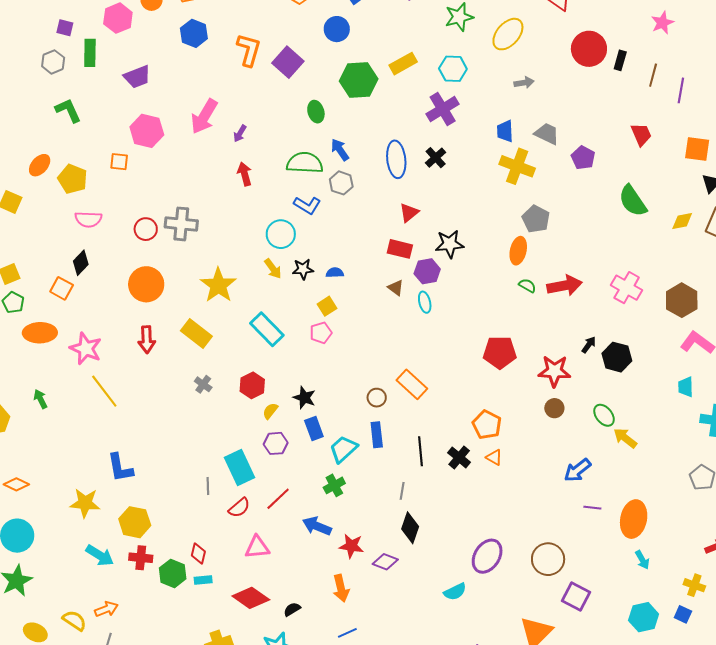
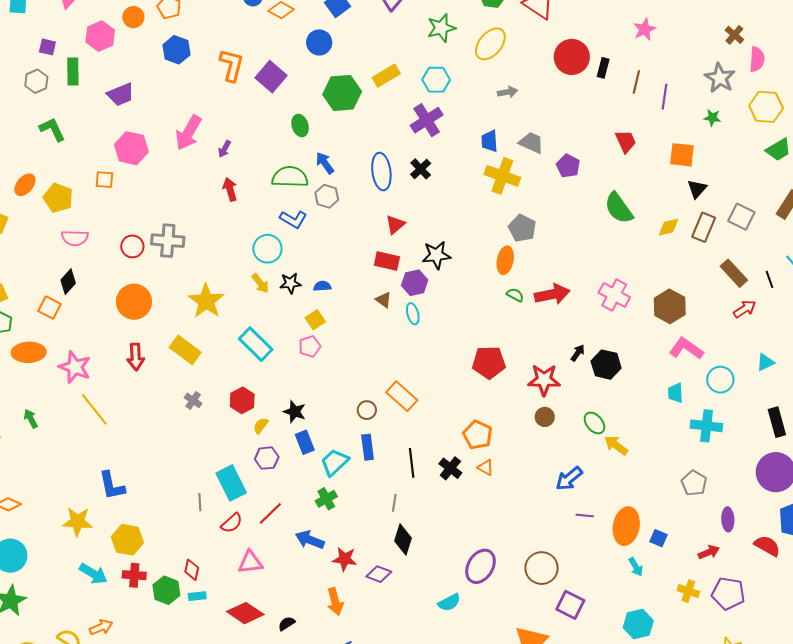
blue square: (683, 614) -> (659, 538), moved

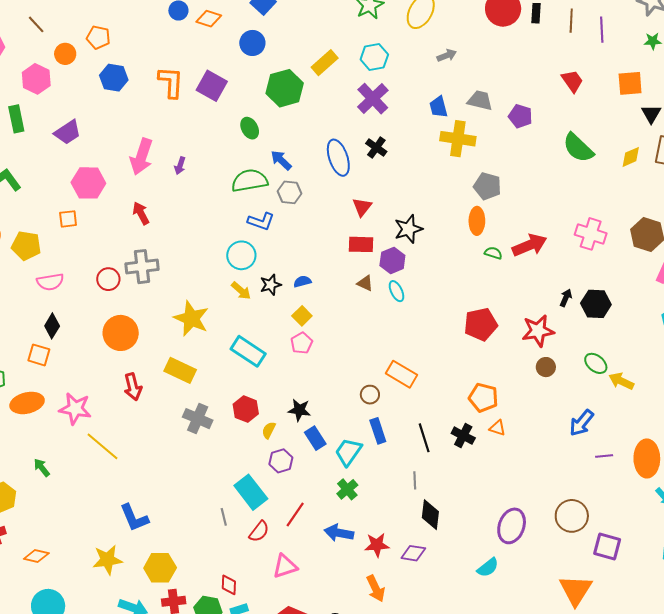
red arrow: (230, 189) -> (141, 213), moved
gray cross: (193, 400) -> (198, 419), size x1.6

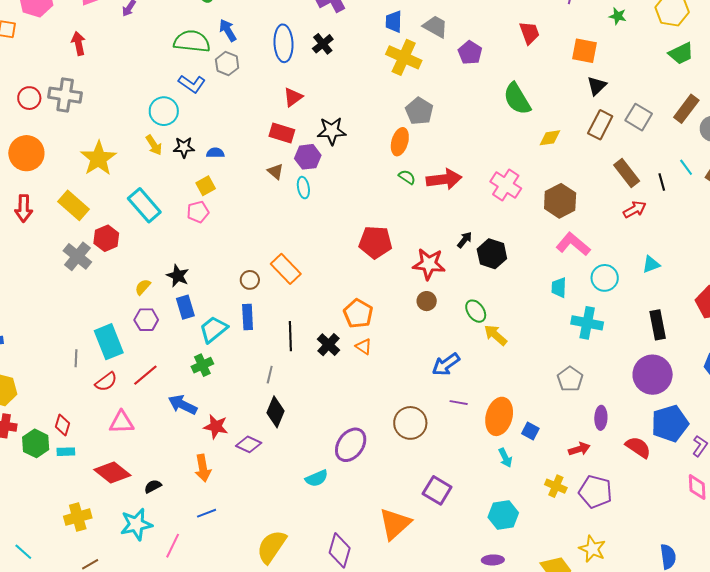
yellow diamond: (631, 157) -> (550, 138), moved
red hexagon: (246, 409) -> (106, 238), moved
brown circle: (572, 516) -> (410, 423), moved

